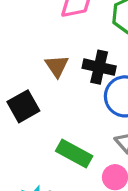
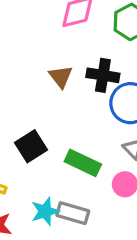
black square: (23, 106) -> (31, 146), moved

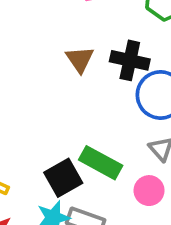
black square: (31, 146) -> (63, 178), moved

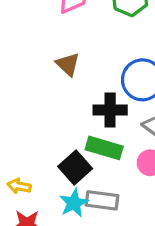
black cross: (130, 60) -> (110, 110), moved

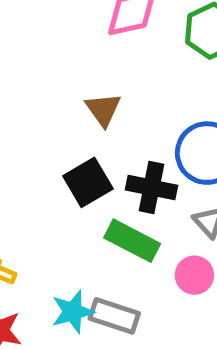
black square: (75, 168) -> (88, 182), moved

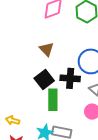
green rectangle: (132, 241) -> (53, 100), moved, turned 70

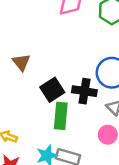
brown triangle: (47, 49) -> (21, 62), moved

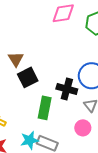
black square: (52, 90) -> (28, 77), moved

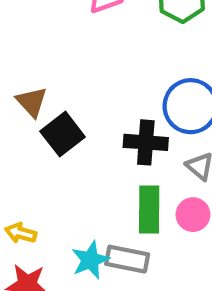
green rectangle: (45, 108) -> (149, 209), moved

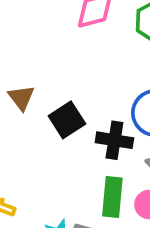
black square: (63, 134) -> (67, 120), moved

